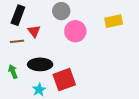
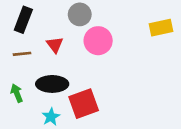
yellow rectangle: (114, 21) -> (161, 28), moved
red triangle: (34, 31) -> (55, 45), moved

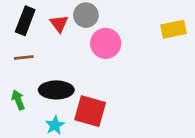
red triangle: (55, 45) -> (59, 24), moved
red square: (84, 104) -> (90, 111), turned 36

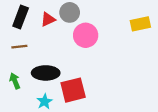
red triangle: (59, 24) -> (48, 19), turned 42
red square: (90, 111) -> (73, 90), turned -30

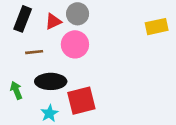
pink circle: (86, 35) -> (75, 44), moved
brown line: (19, 47) -> (34, 52), moved

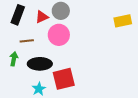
green arrow: (16, 90) -> (14, 59), moved, turned 32

